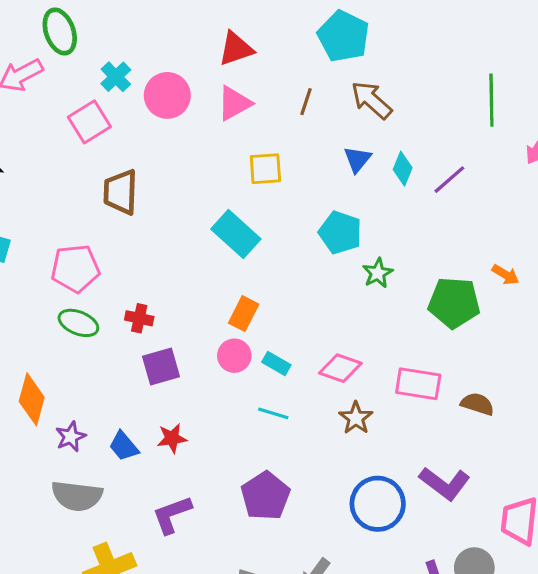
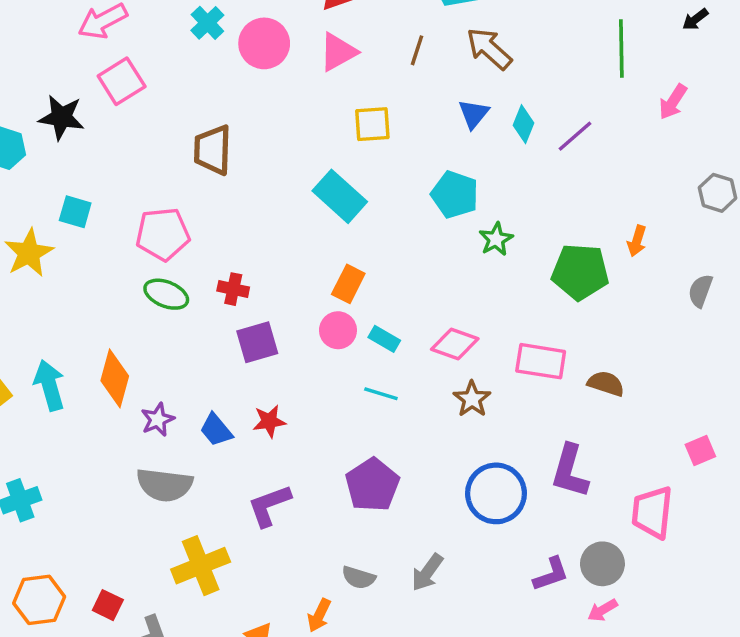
pink square: (89, 122) -> (122, 81), moved
orange arrow: (505, 275) -> (637, 241), turned 76
purple L-shape: (445, 483) -> (570, 471), turned 69

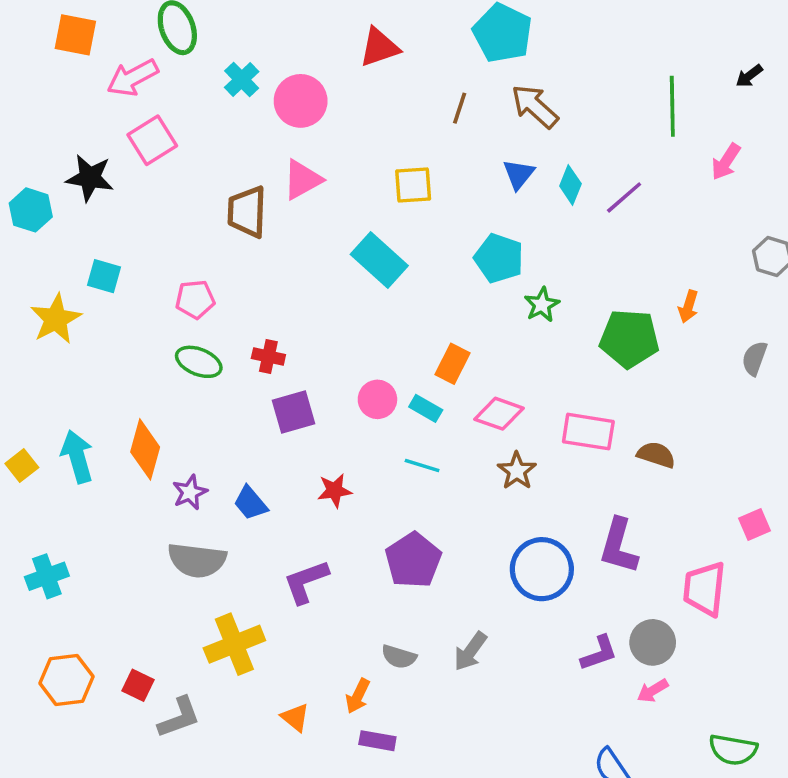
pink triangle: (338, 52) -> (302, 180), moved
pink pentagon: (163, 234) -> (195, 299), size x0.7
orange rectangle: (348, 284) -> (452, 364), moved
red star: (269, 421) -> (335, 491), moved

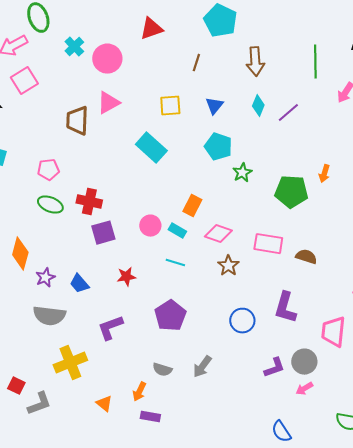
brown arrow: (535, 106) -> (255, 62), moved, turned -136
blue triangle: (519, 174) -> (214, 106), moved
red cross: (268, 356) -> (89, 202), size x1.4
blue circle: (542, 569) -> (242, 321), size x0.7

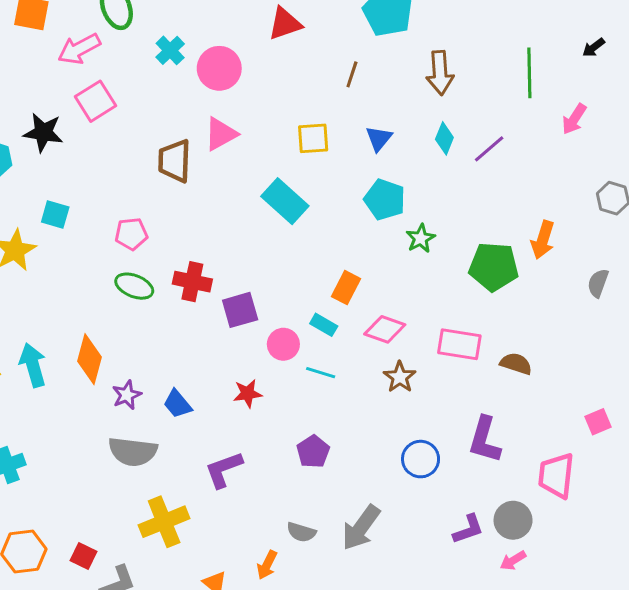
orange arrow: (324, 174) -> (543, 240), size x1.4
pink circle: (150, 226) -> (283, 344), moved
purple square: (103, 233) -> (240, 310), moved
purple pentagon: (170, 316) -> (313, 452), size x0.7
gray arrow: (202, 367) -> (361, 528), size x1.4

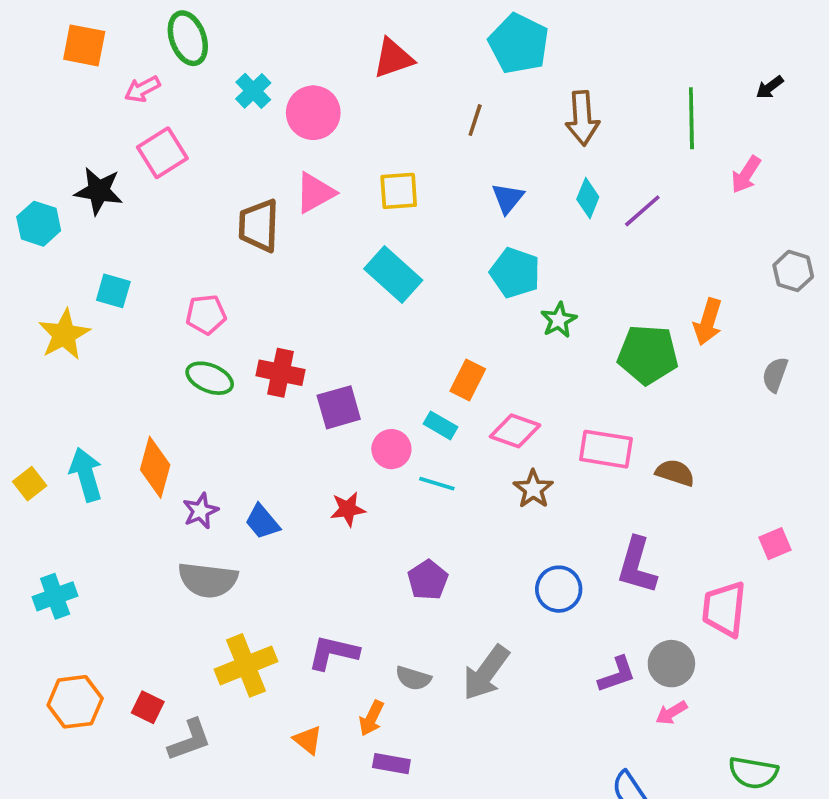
pink arrow: (79, 49) -> (142, 89), size x0.7
yellow square: (313, 138) -> (399, 191), moved
purple L-shape: (224, 470) -> (333, 653), moved, turned 33

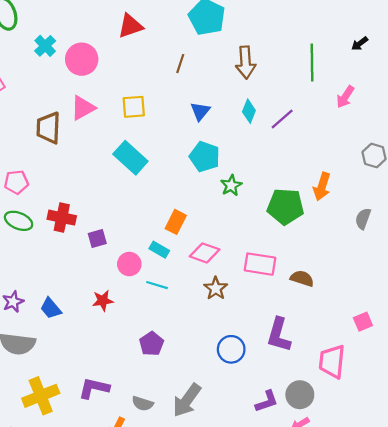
purple square: (339, 407) -> (97, 239), size x0.7

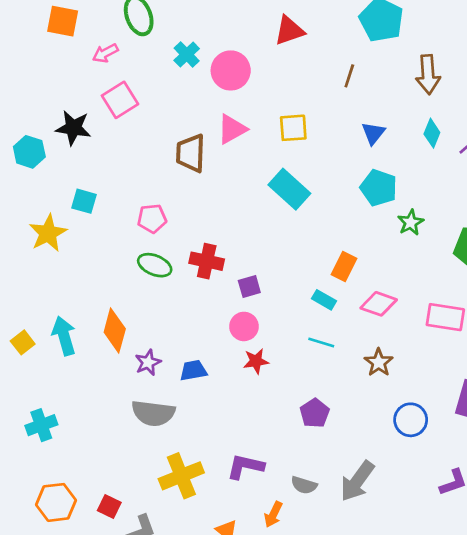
pink circle: (129, 264) -> (244, 326), moved
brown star: (216, 288) -> (379, 362), moved
blue trapezoid: (51, 308) -> (193, 370), turned 120

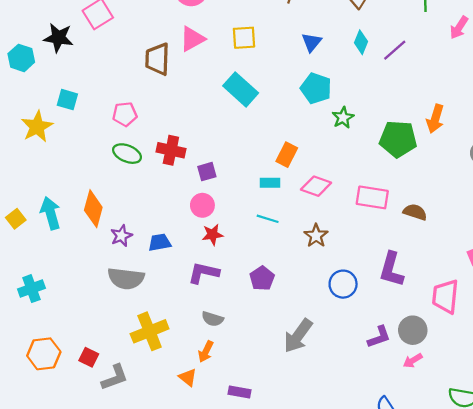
cyan rectangle: (324, 300) -> (270, 183), turned -30
purple L-shape: (245, 466) -> (204, 273), moved
gray semicircle: (304, 485) -> (213, 319), moved
orange arrow: (273, 514) -> (206, 352), moved

